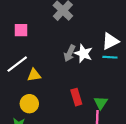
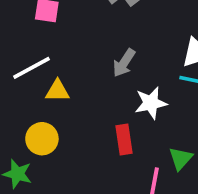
white star: (83, 54) -> (151, 103), moved, turned 30
green triangle: (101, 103) -> (181, 158), moved

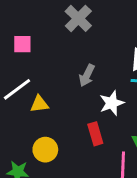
yellow circle: (42, 139) -> (45, 150), moved

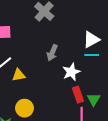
red rectangle: (95, 134) -> (78, 95), moved

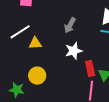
white star: (71, 72) -> (74, 51), moved

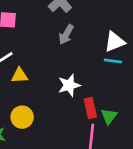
gray arrow: (70, 25) -> (66, 34), moved

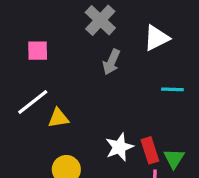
white triangle: (115, 42) -> (156, 38), moved
white star: (69, 85) -> (119, 147), moved

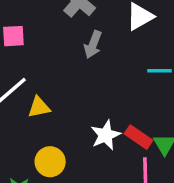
red rectangle: (150, 150) -> (138, 137), turned -35

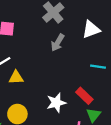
red rectangle: (138, 137) -> (84, 96), moved

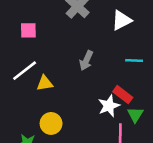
gray arrow: (58, 43) -> (86, 61), moved
white star: (56, 103) -> (109, 106), moved

